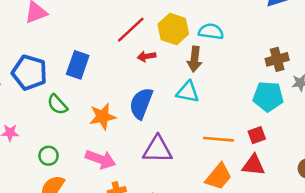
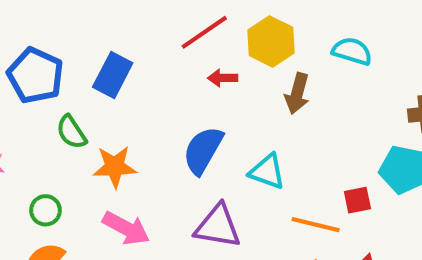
cyan semicircle: (211, 32) -> (352, 51), moved
cyan triangle: (188, 92) -> (267, 172), moved
orange star: (102, 116) -> (115, 167), moved
red square: (257, 135) -> (357, 200), moved

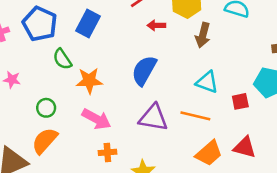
cyan triangle: (267, 172) -> (207, 82), moved
orange line: (316, 225) -> (195, 116), moved

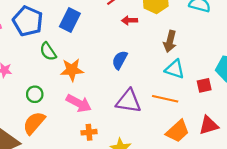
brown arrow: (203, 35) -> (170, 41), moved
blue semicircle: (144, 70) -> (120, 60), size x0.7
red triangle: (245, 147) -> (209, 125), turned -30

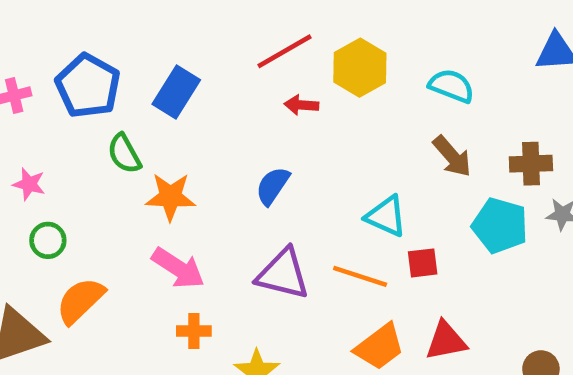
brown arrow: (170, 41) -> (452, 156), moved, turned -60
red square: (204, 85) -> (423, 263), moved
green circle: (35, 94) -> (48, 240), moved

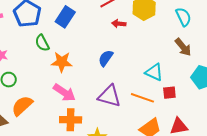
cyan semicircle: (451, 86) -> (183, 17), turned 42
orange cross: (194, 331) -> (71, 120), size x1.5

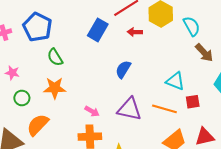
blue rectangle: (65, 17) -> (98, 30), moved
cyan semicircle: (183, 17) -> (192, 26), moved
orange star: (62, 62) -> (55, 88), moved
pink arrow: (64, 93) -> (92, 111), moved, size x0.6

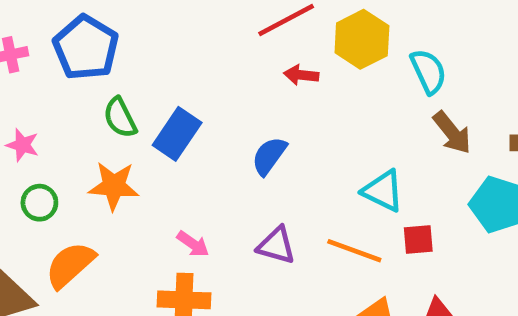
blue rectangle: (98, 30) -> (177, 134), moved
purple triangle: (129, 109) -> (276, 245), size x0.7

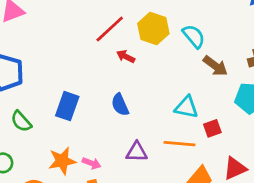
red arrow: (301, 75) -> (126, 56), turned 36
green semicircle: (120, 118) -> (21, 121), moved
blue semicircle: (269, 156) -> (120, 105), turned -45
orange star: (114, 186) -> (62, 161), moved

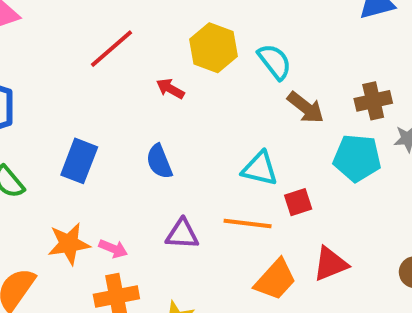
red line: (110, 29) -> (112, 49), moved

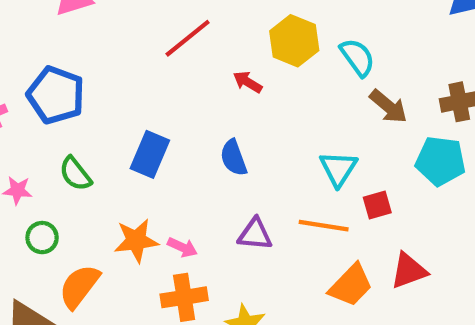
cyan triangle: (260, 169) -> (338, 169), turned 48

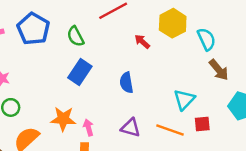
green semicircle: (75, 174) -> (76, 36), moved
pink arrow: (182, 247) -> (88, 127), turned -140

